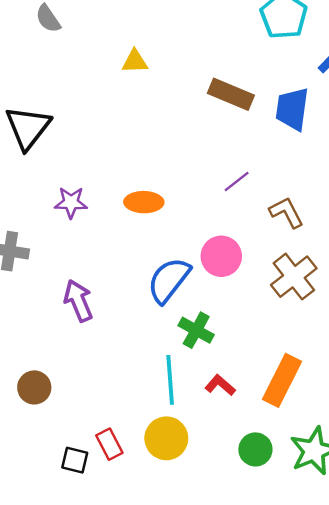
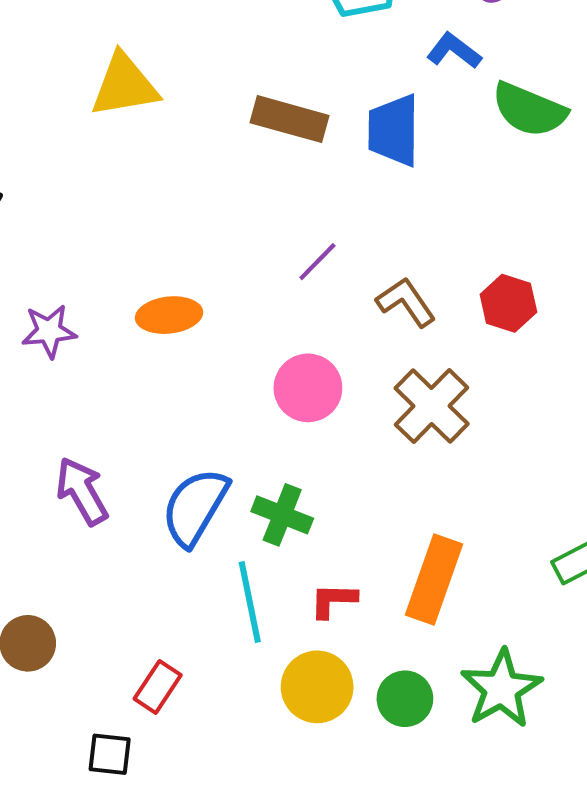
yellow triangle: (135, 61) -> (124, 85), size x1.6
blue semicircle: (169, 280) -> (195, 507), moved
red L-shape: (220, 385) -> (333, 600), turned -32
yellow circle: (166, 438) -> (317, 687), moved
red rectangle: (109, 444) -> (158, 687), moved, turned 68

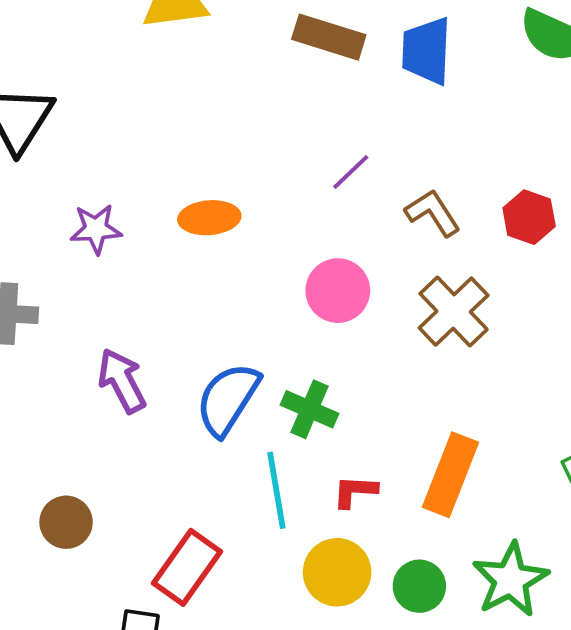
red rectangle: (158, 687) -> (187, 567), size x1.5

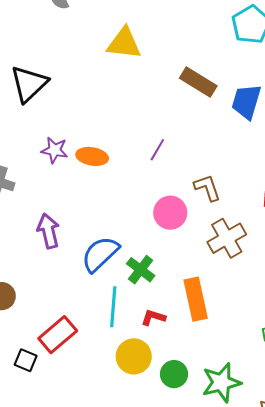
purple line: (351, 172) -> (157, 150), moved, turned -30
brown L-shape: (433, 213) -> (207, 188), moved
orange ellipse: (209, 218) -> (92, 156), moved
orange rectangle: (450, 475) -> (196, 299), moved, turned -48

